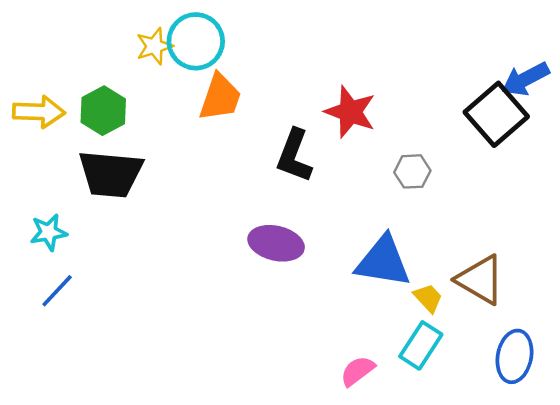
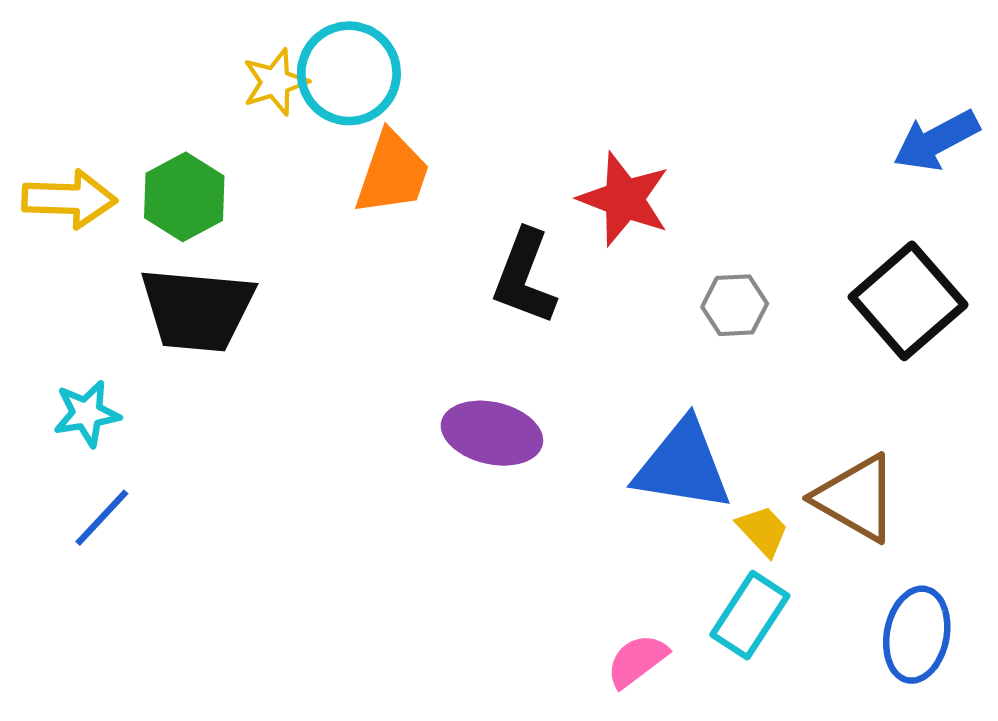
black square: (496, 114) -> (908, 301), moved

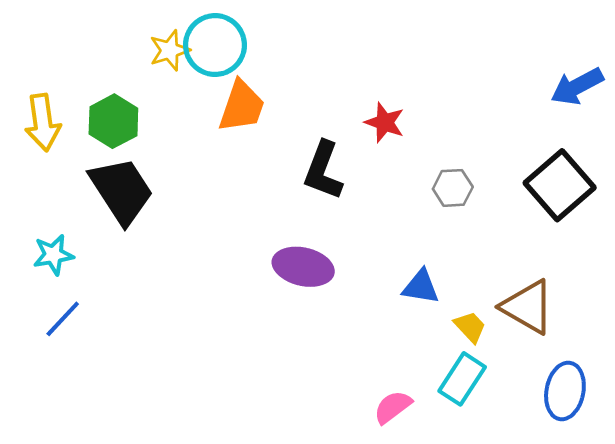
yellow arrow: (69, 199) -> (43, 122), turned 80
red star: (624, 199) -> (385, 122), size x0.7
black trapezoid: (197, 310) -> (121, 191), turned -128
blue triangle: (683, 466) -> (421, 287), size x0.6

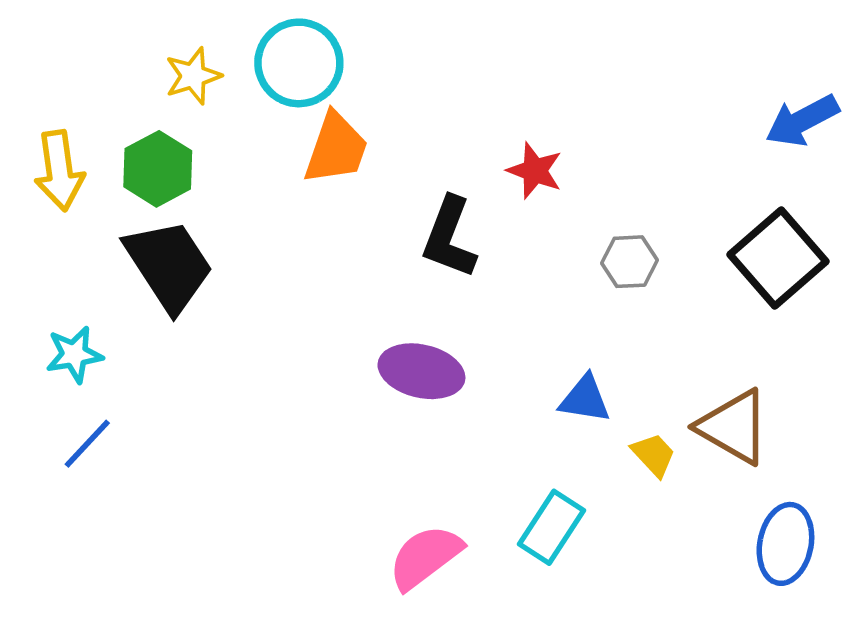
yellow star: (170, 50) -> (193, 76), moved
cyan rectangle: (462, 379) -> (551, 527), moved
pink semicircle: (393, 407) -> (425, 557), moved, size x1.4

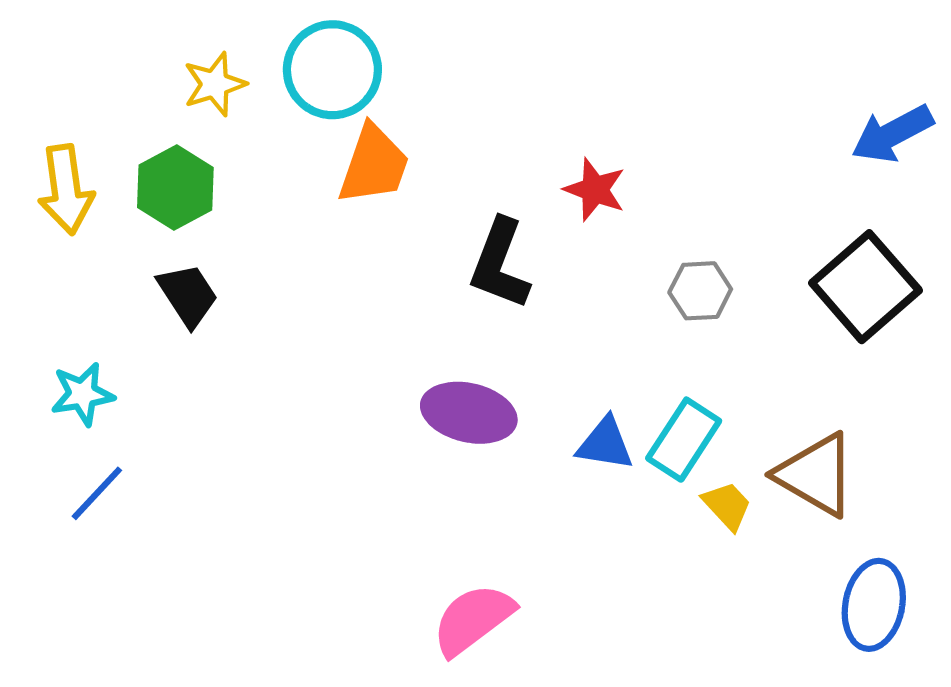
black trapezoid: (169, 265) -> (188, 295), size x0.6
blue triangle: (585, 399) -> (605, 444), moved
cyan rectangle: (551, 527) -> (684, 440), moved

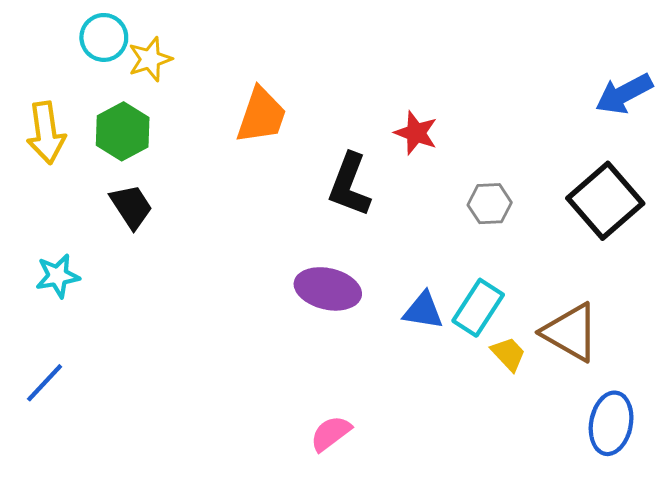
cyan circle: (332, 70) -> (104, 37), moved, size x0.7
blue line: (97, 493) -> (45, 383), moved
pink semicircle: (473, 619) -> (331, 433), size x0.7

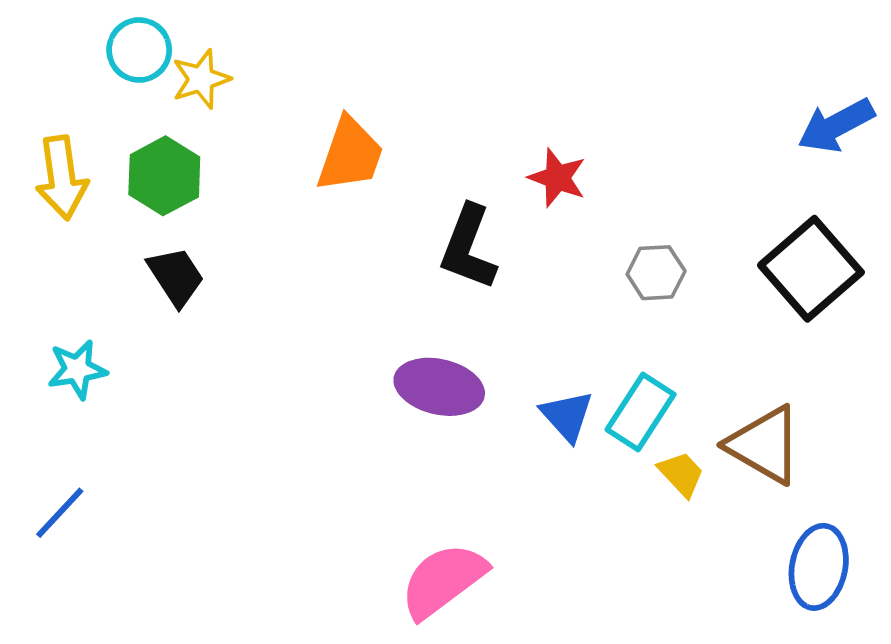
blue triangle: (423, 311) -> (567, 416), turned 39
pink semicircle: (331, 433) -> (443, 580), size x1.6

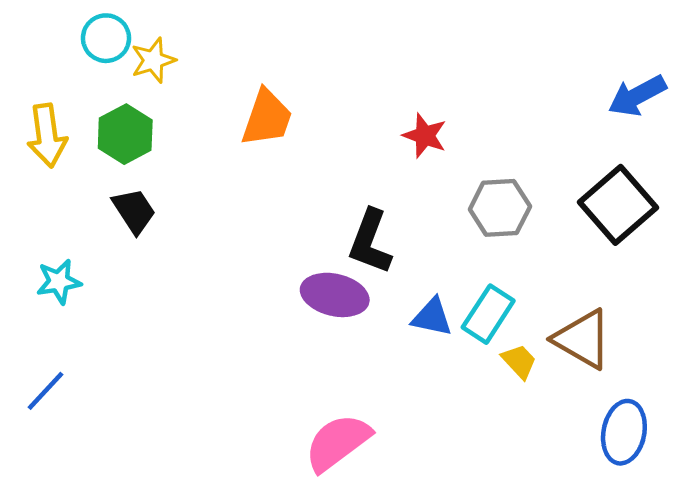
black L-shape: (468, 247) -> (370, 242), moved
gray hexagon: (656, 273) -> (500, 208), size x1.4
blue triangle: (567, 416) -> (432, 317), turned -36

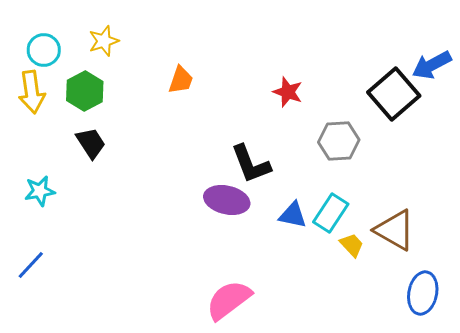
cyan circle: (106, 38) -> (44, 50), moved
orange trapezoid: (267, 118) -> (181, 80), size x0.7
black square: (618, 205) -> (394, 94), moved
black L-shape: (370, 242) -> (251, 164), turned -42

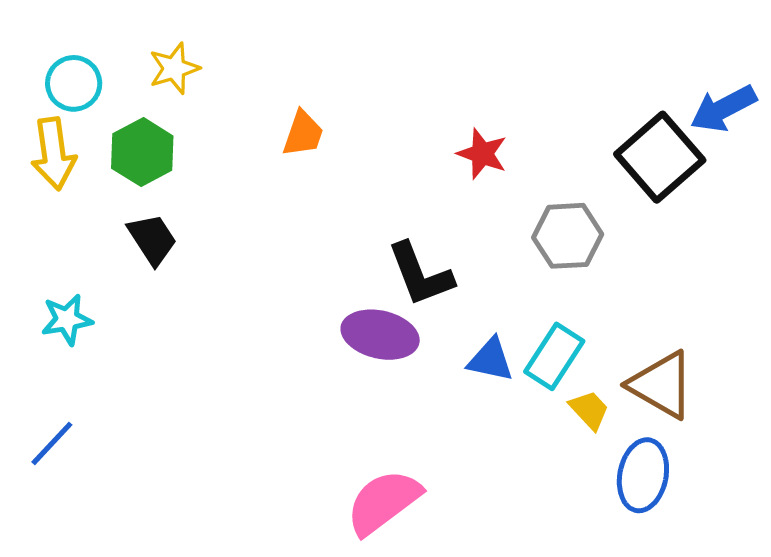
blue ellipse: (423, 293) -> (643, 475), moved

